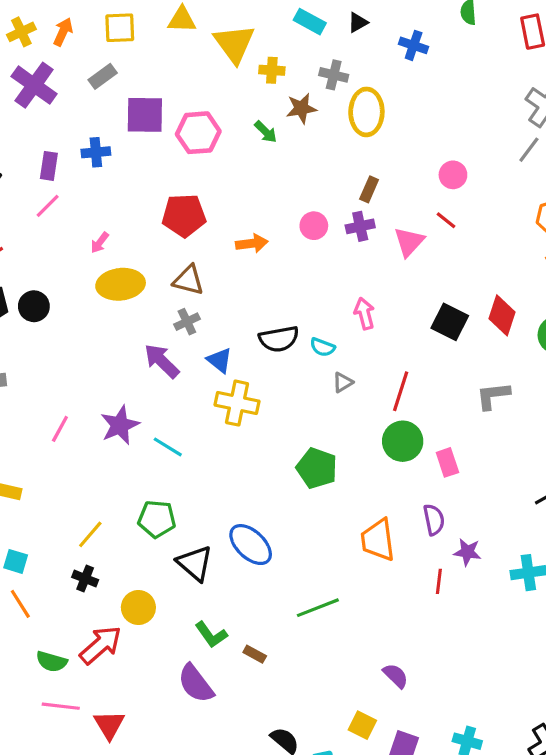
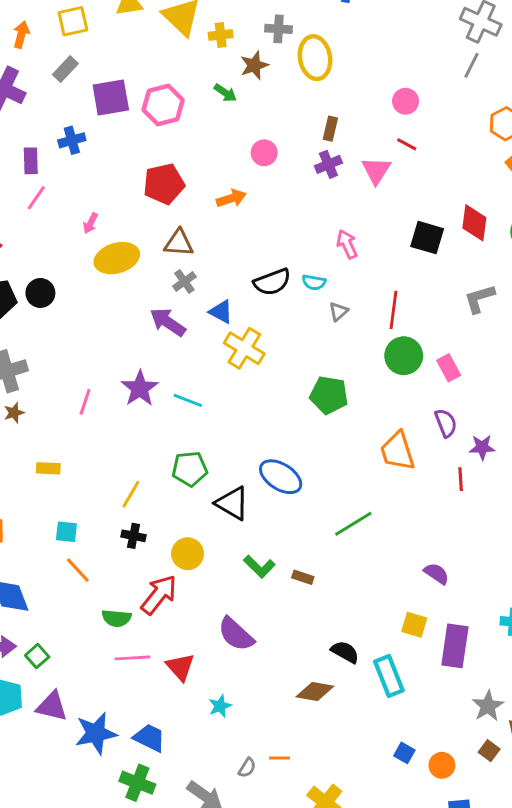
pink circle: (314, 226) -> (264, 153), moved
yellow cross: (237, 403) -> (244, 348), turned 30
purple semicircle: (196, 684) -> (236, 634), moved

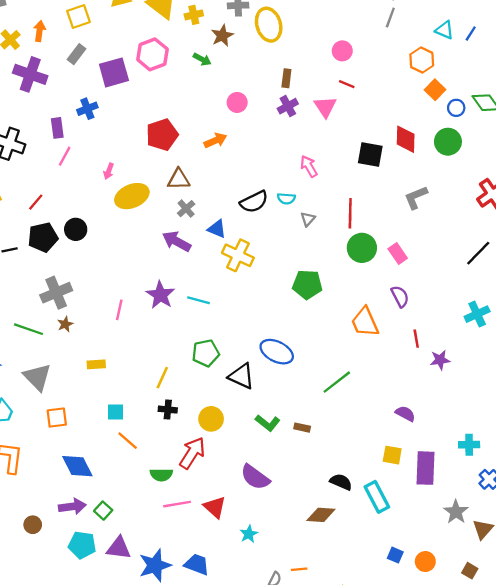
pink hexagon: (163, 105) -> (152, 54), moved
purple star: (482, 447) -> (440, 360), moved
brown square: (489, 751) -> (470, 571), moved

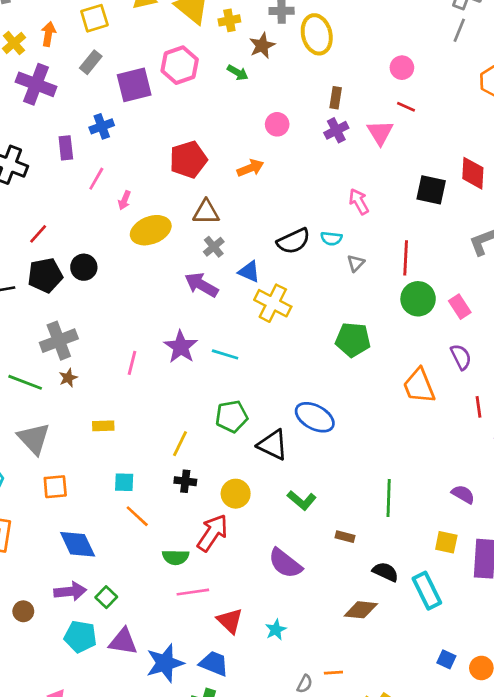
pink line: (65, 156) -> (96, 179), moved
green line: (337, 382) -> (389, 498), moved, turned -52
brown rectangle: (302, 428) -> (345, 537), moved
red triangle: (215, 507) -> (230, 621), moved

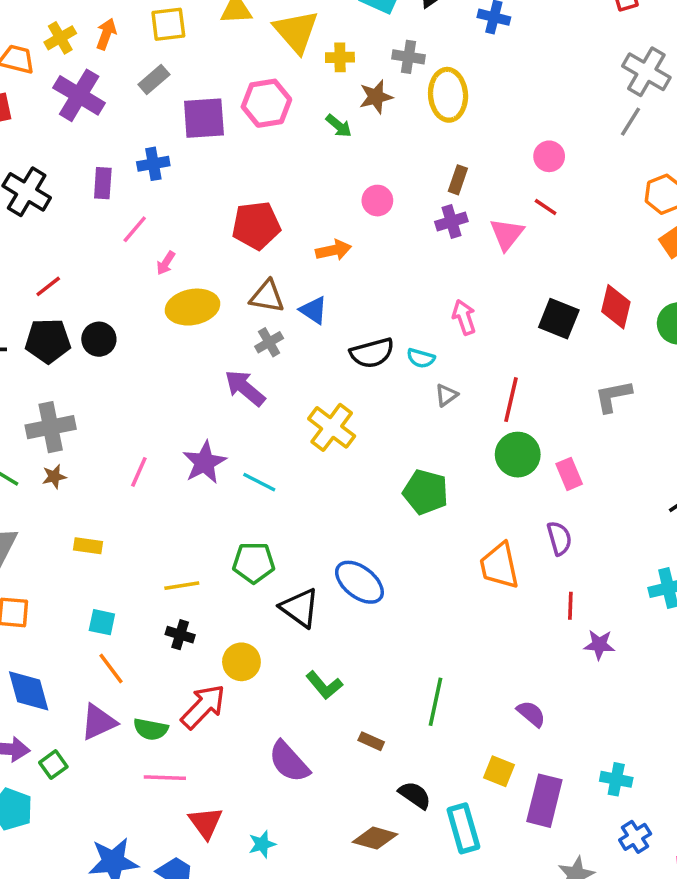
blue triangle: (249, 272) -> (313, 310), moved
yellow line: (180, 444) -> (182, 586), turned 45
purple triangle: (123, 642) -> (98, 722), moved, turned -44

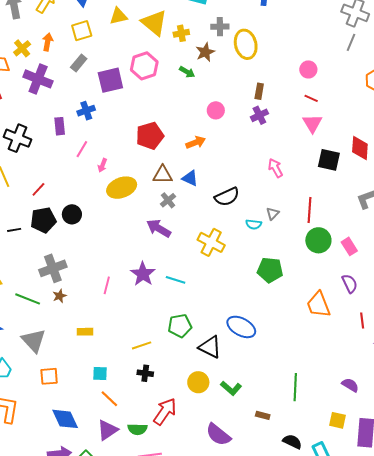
pink triangle: (507, 234) -> (312, 123), moved
cyan semicircle: (421, 358) -> (254, 224), moved
yellow circle: (241, 662) -> (198, 382), moved

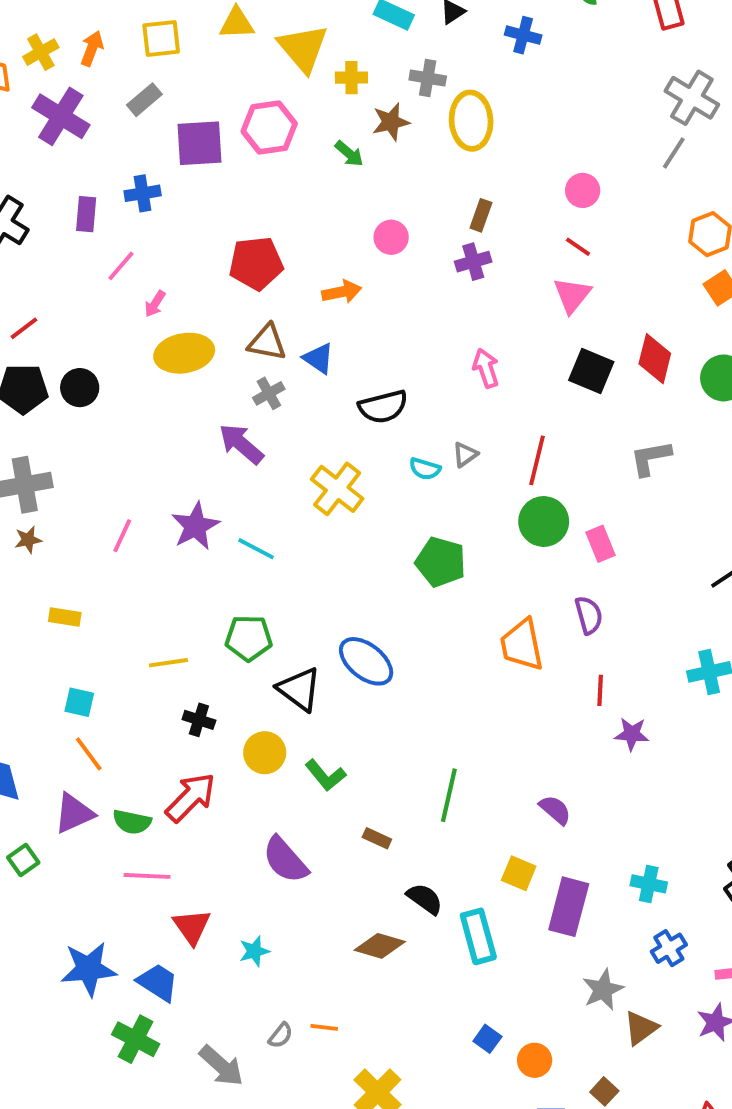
black cross: (145, 373) -> (199, 720), moved

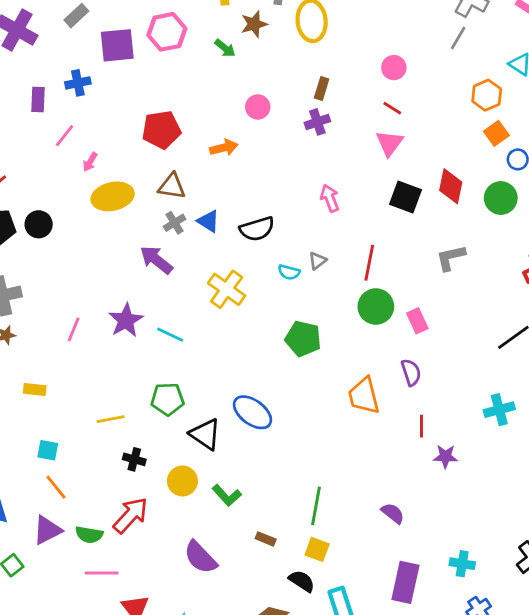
blue triangle: (319, 358) -> (208, 221), moved
yellow square: (519, 873) -> (317, 549), moved

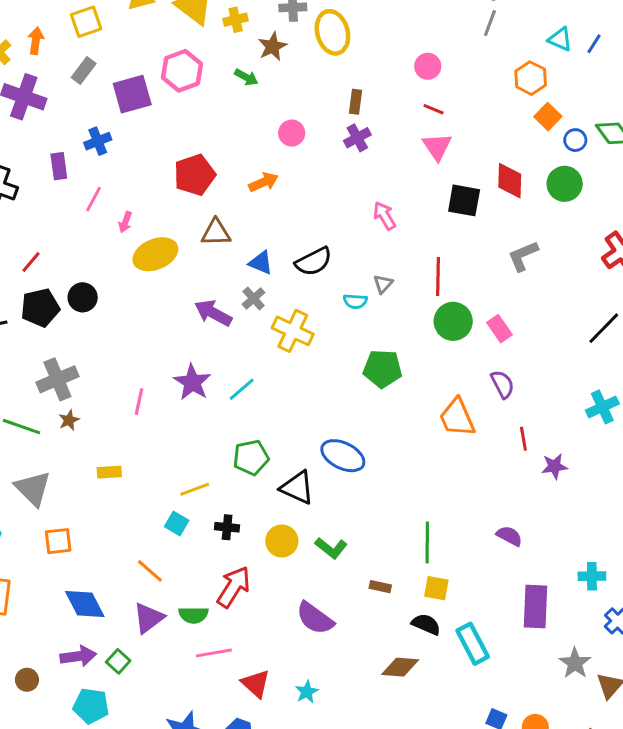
gray cross: (175, 223) -> (254, 298), moved
cyan line: (170, 335) -> (242, 389), turned -56
cyan square: (48, 450) -> (177, 523), moved, turned 30

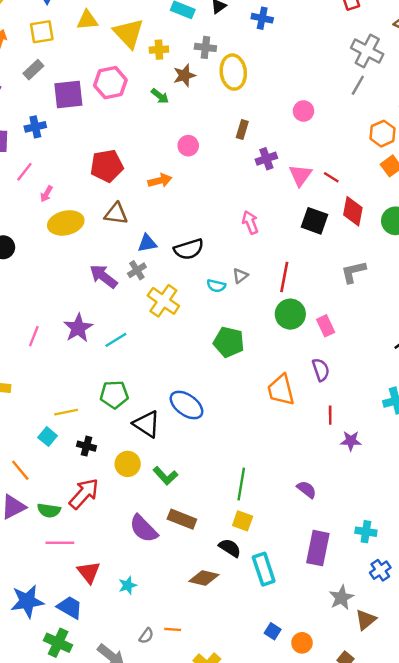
red line: (434, 109) -> (331, 177), moved
purple cross: (357, 138) -> (266, 159), moved
blue triangle: (261, 263) -> (147, 243), turned -42
brown rectangle: (380, 587) -> (182, 519), moved, size x1.6

